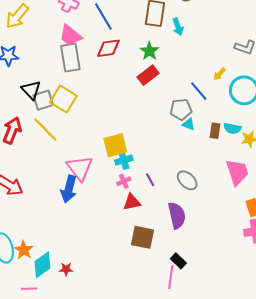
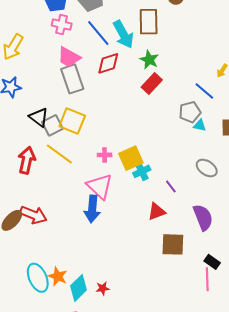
cyan arrow: (178, 27) -> (123, 34), moved, size x1.6
gray ellipse: (187, 180) -> (207, 168), moved
pink cross: (124, 181) -> (105, 155), moved, turned 32

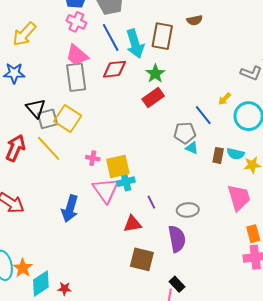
gray ellipse: (207, 168) -> (188, 210), moved, turned -50
pink triangle: (100, 186) -> (106, 190), moved

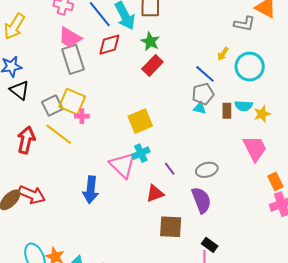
black triangle: (36, 108) -> (20, 90), moved
gray pentagon: (185, 133) -> (203, 94), moved
pink cross: (93, 158) -> (82, 116), moved
yellow square: (118, 166) -> (140, 121), moved

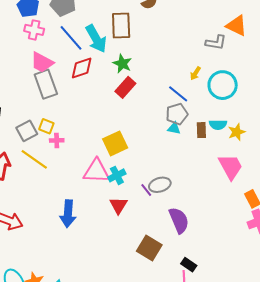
yellow square: (72, 102) -> (46, 126), size x0.6
pink triangle: (122, 165) -> (96, 171), moved, turned -40
gray ellipse: (207, 170) -> (160, 185), moved
red triangle: (155, 193) -> (118, 205), moved, turned -36
brown square: (171, 227) -> (149, 248), turned 30

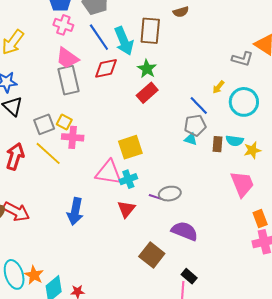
pink cross: (57, 140) -> (73, 137), size x1.5
purple line: (146, 190) -> (156, 197), turned -40
purple semicircle: (179, 220) -> (185, 231), turned -52

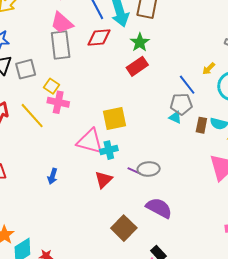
gray square: (44, 124) -> (26, 69), moved
blue arrow: (75, 211) -> (52, 176), size x0.6

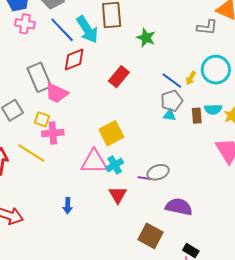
pink trapezoid: (62, 23) -> (57, 93), moved
green star: (140, 42) -> (146, 38), moved
yellow arrow: (209, 69) -> (191, 78), moved

